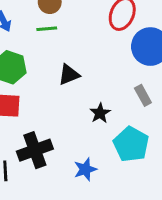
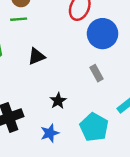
black star: (100, 113) -> (58, 101), moved
cyan pentagon: (131, 144) -> (94, 127), moved

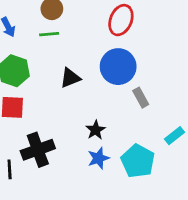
blue circle: (103, 34) -> (118, 67), moved
blue star: (50, 133) -> (98, 158), moved

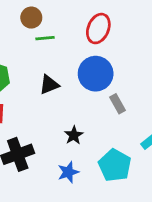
green line: (49, 34) -> (45, 38), moved
blue star: (98, 158) -> (68, 172), moved

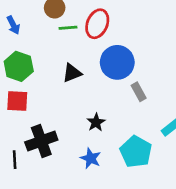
red ellipse: (98, 29) -> (97, 24), moved
blue star: (68, 172) -> (91, 158), turned -30

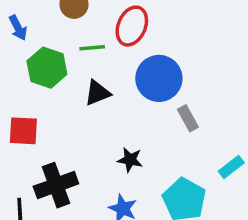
green line: (68, 28) -> (92, 48), moved
green hexagon: (19, 66) -> (47, 68), moved
black star: (96, 122) -> (130, 160), turned -30

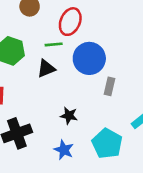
green line: (92, 48) -> (54, 44), moved
gray rectangle: (188, 118) -> (110, 86), turned 42

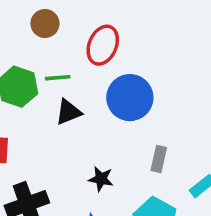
green line: (54, 44) -> (58, 78), moved
gray rectangle: (110, 86) -> (159, 159), moved

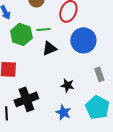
gray rectangle: (159, 159) -> (99, 74), turned -32

